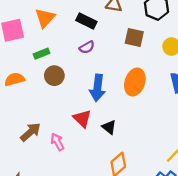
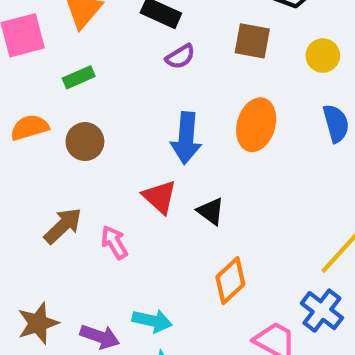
purple semicircle: (87, 47) -> (180, 57), moved
brown circle: (54, 76) -> (85, 142), moved

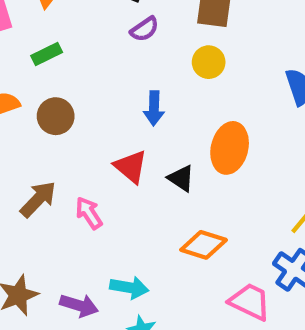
yellow circle: (323, 56) -> (209, 62), moved
orange ellipse: (256, 125) -> (230, 148), moved
blue arrow: (186, 138) -> (154, 108), size x0.7
orange diamond: (230, 281) -> (204, 245), turned 63

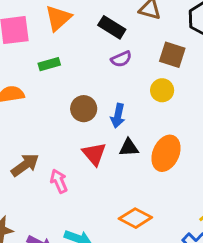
brown circle: (56, 116) -> (84, 109), moved
black triangle: (181, 178) -> (129, 148), moved, turned -48

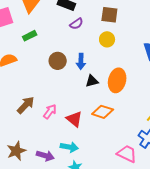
red triangle: (94, 154) -> (74, 119), moved
pink arrow: (59, 181) -> (50, 112), turned 70
orange diamond: (135, 218) -> (103, 112), moved

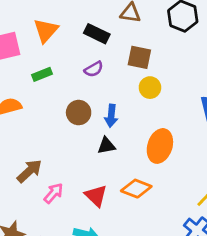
brown square: (109, 15) -> (139, 57), moved
purple semicircle: (76, 24) -> (94, 69), moved
black triangle: (92, 81) -> (106, 146), moved
pink arrow: (50, 112) -> (54, 193), moved

